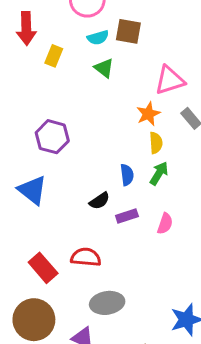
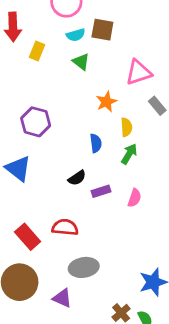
orange star: (148, 114) -> (106, 102), moved
blue semicircle: (127, 175) -> (96, 143), moved

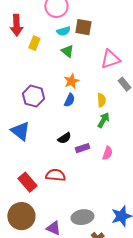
orange star: (106, 102) -> (71, 81), moved
blue semicircle: (96, 143) -> (69, 100), moved, turned 32
gray ellipse: (84, 267) -> (82, 217), moved

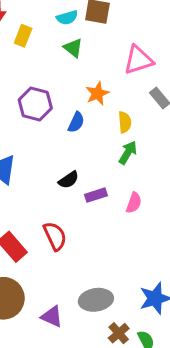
orange star: (71, 81) -> (97, 93), moved
purple hexagon: (33, 96) -> (35, 104), moved
red semicircle: (55, 175) -> (55, 236), turned 60

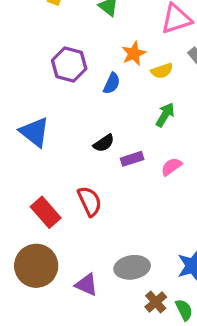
yellow semicircle: (125, 122) -> (162, 71), moved, turned 75
pink semicircle: (134, 203) -> (171, 167), turned -145

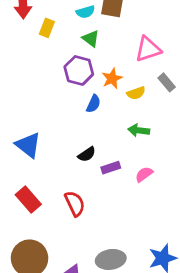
purple hexagon: (69, 64) -> (79, 70), moved
green arrow: (165, 115) -> (139, 130), turned -114
red rectangle: (46, 212) -> (28, 200), moved

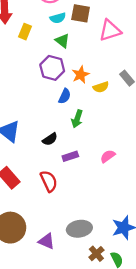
pink triangle: (148, 49) -> (110, 30), moved
green arrow: (139, 130) -> (77, 119), moved, turned -78
black semicircle: (87, 154) -> (50, 139), moved
purple rectangle: (111, 168) -> (70, 156), moved

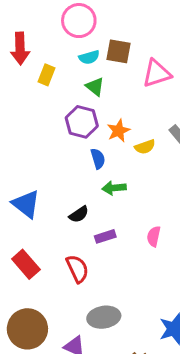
blue semicircle: (65, 96) -> (98, 159), turned -42
green arrow: (77, 119) -> (114, 188), turned 66
pink semicircle: (108, 156) -> (154, 236), turned -42
gray ellipse: (79, 229) -> (104, 317), moved

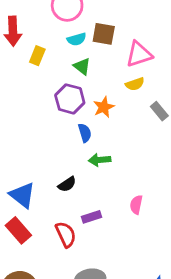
yellow semicircle: (145, 147) -> (135, 84), moved
blue triangle: (26, 204) -> (22, 195), moved
purple rectangle: (105, 236) -> (92, 217), moved

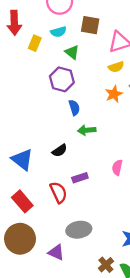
cyan semicircle: (77, 39) -> (58, 32), moved
orange star: (104, 107) -> (114, 94), moved
red rectangle: (18, 230) -> (22, 201), moved

